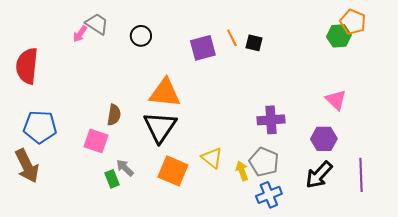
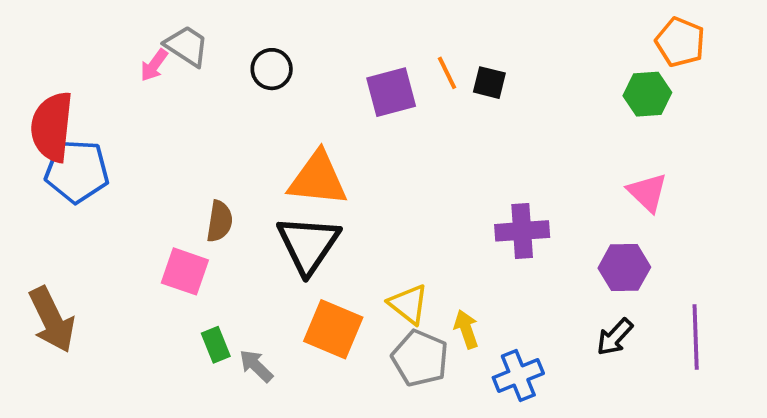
green hexagon: (339, 36) -> (647, 94), moved
blue pentagon: (40, 127) -> (77, 171), moved
gray pentagon: (264, 162) -> (420, 358), moved
gray arrow: (125, 168) -> (256, 366), moved
black arrow: (319, 175) -> (615, 337), size x0.7

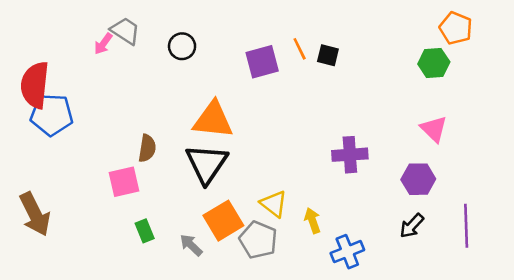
pink square: (185, 271) -> (124, 182), turned -32
orange square: (333, 329) -> (223, 221), turned 36
gray pentagon: (420, 358) -> (258, 240), moved
gray arrow: (256, 366) -> (191, 245), moved

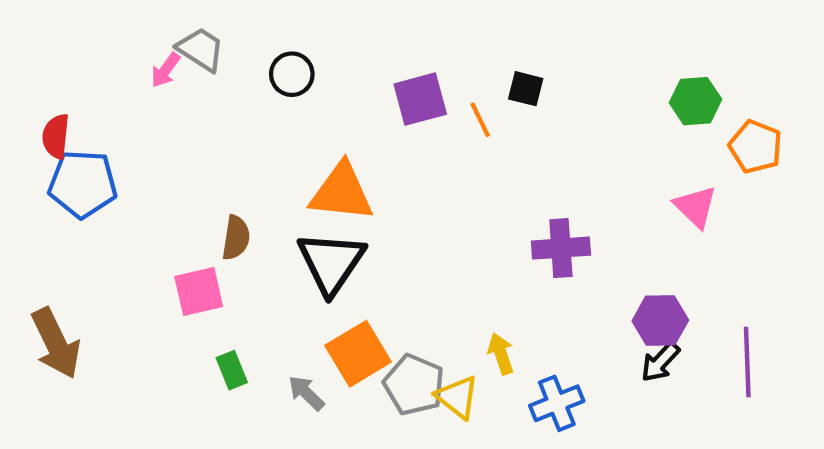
orange pentagon: (456, 28) -> (756, 147), moved
orange line: (300, 49) -> (480, 120), moved
red semicircle: (35, 85) -> (56, 136), size x0.6
purple hexagon: (418, 179) -> (660, 321), moved
yellow triangle: (274, 204) -> (457, 397), moved

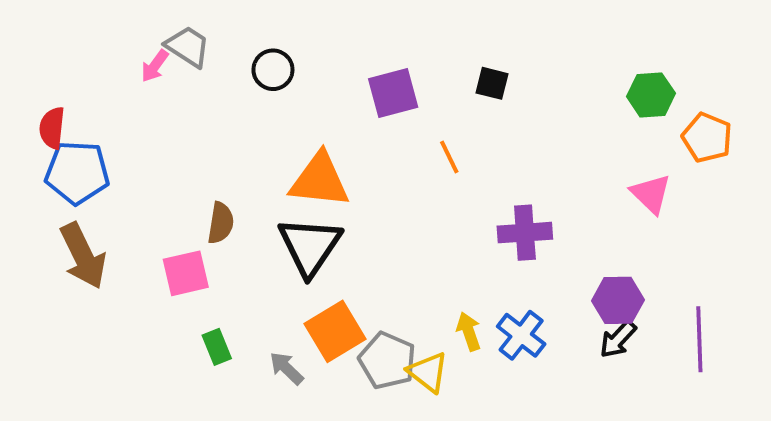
orange line: (480, 120) -> (449, 157), moved
brown arrow: (56, 343) -> (83, 256), moved
blue cross: (557, 403) -> (521, 335), moved, turned -30

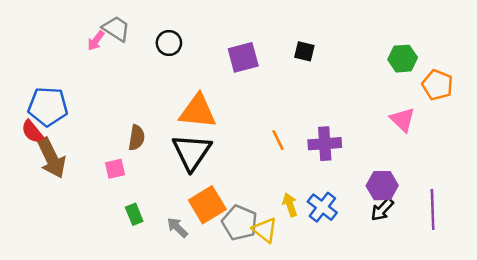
red semicircle: (52, 128) -> (32, 132), moved, turned -45
orange line: (449, 157) -> (278, 140), moved
pink square: (186, 273) -> (115, 169), size x0.7

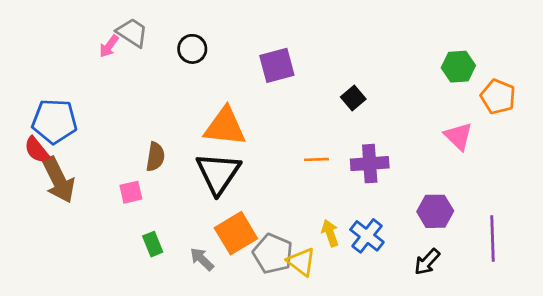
black square: (304, 51) -> (353, 98), moved, turned 36
orange line: (278, 140) -> (316, 159), turned -66
black arrow: (382, 210) -> (427, 262), moved

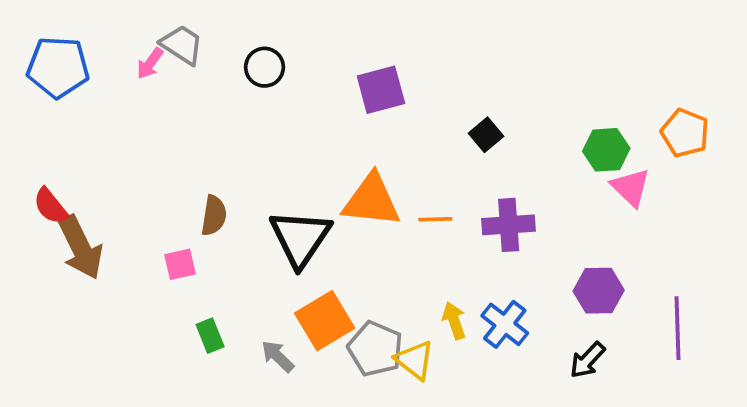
green hexagon: (458, 67) -> (606, 150), moved
blue pentagon: (54, 121) -> (58, 67), moved
orange triangle: (225, 127) -> (372, 200), moved

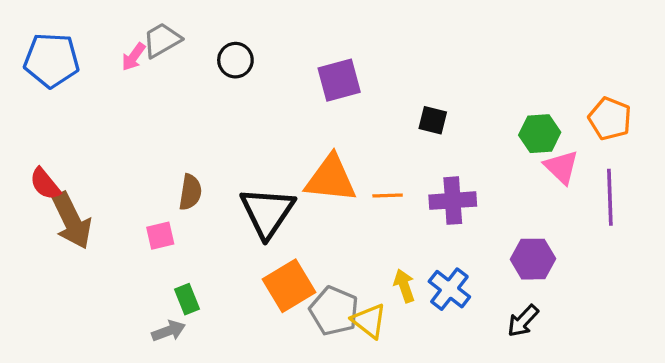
gray trapezoid: (182, 45) -> (162, 40), turned -63
black square: (486, 135) -> (433, 120), turned -36
purple line: (677, 328) -> (610, 197), moved
gray arrow: (278, 356) -> (169, 331), moved, turned 116

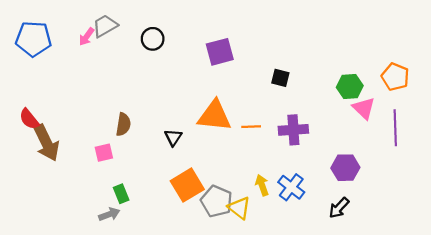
black triangle: (267, 212) -> (173, 137), size x0.5

